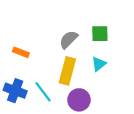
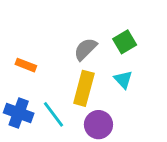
green square: (100, 34) -> (125, 42), turned -30
cyan triangle: (99, 64) -> (123, 80), turned -35

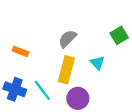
green square: (125, 42) -> (119, 35), moved

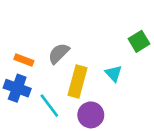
gray semicircle: (68, 39) -> (59, 53), moved
blue cross: (15, 89) -> (17, 88), moved

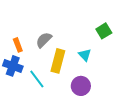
orange rectangle: (24, 60) -> (18, 45), turned 48
purple circle: (91, 115) -> (81, 86), moved

